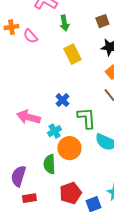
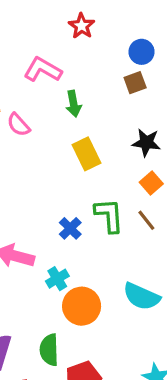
brown square: (102, 21) -> (135, 83), moved
green L-shape: (86, 118) -> (109, 215), moved
green semicircle: (49, 164) -> (49, 350), moved

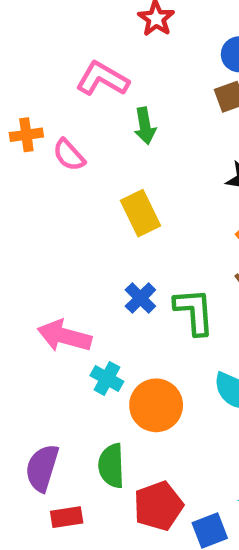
yellow rectangle: (86, 154) -> (140, 213), moved
green L-shape: (109, 215) -> (194, 311), moved
cyan cross: (57, 279) -> (107, 378), moved, turned -30

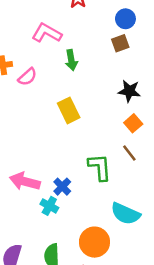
pink semicircle: (69, 155) -> (27, 77), turned -90
blue cross: (140, 298) -> (62, 187), moved
orange circle: (156, 405) -> (94, 242), moved

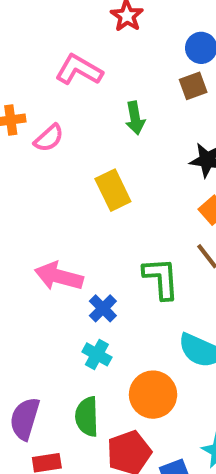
green arrow: (71, 60) -> (135, 118), moved
pink arrow: (25, 181) -> (59, 276), moved
cyan cross: (49, 206) -> (97, 354), moved

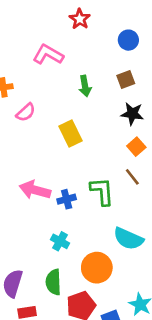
brown square: (193, 86) -> (126, 80), moved
pink semicircle: (49, 138) -> (26, 112), moved
blue cross: (103, 308) -> (67, 199), moved, turned 30

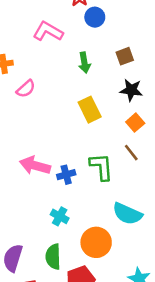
blue circle: (128, 40) -> (95, 17), moved
yellow rectangle: (70, 133) -> (90, 110), moved

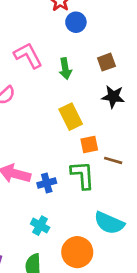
pink L-shape: (48, 31) -> (28, 55), moved, turned 32
orange square: (135, 123) -> (89, 144), moved, turned 30
brown line: (131, 153) -> (113, 160), turned -36

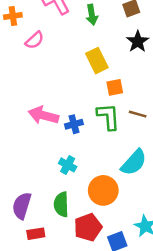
black star: (113, 97) -> (138, 41), turned 30
brown line: (113, 160) -> (138, 114), moved
cyan semicircle: (109, 223) -> (134, 162), turned -72

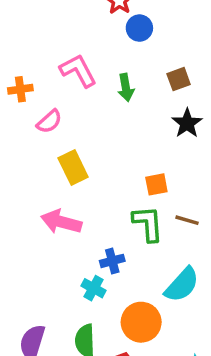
yellow rectangle: (97, 61) -> (73, 167), moved
blue cross: (74, 124) -> (112, 261), moved

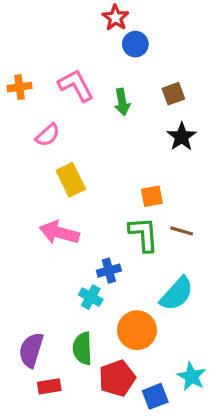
orange cross: (20, 89) -> (20, 87), moved

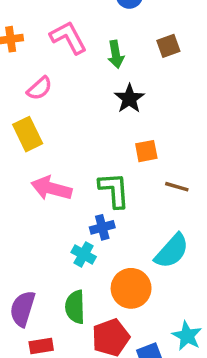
black star: (182, 137) -> (129, 98), moved
yellow rectangle: (71, 180) -> (28, 134), moved
green L-shape: (144, 234) -> (114, 190), moved

